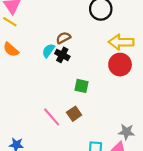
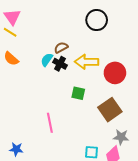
yellow arrow: (121, 42) -> (86, 62), moved
brown square: (74, 114) -> (110, 110), moved, size x1.6
pink line: (52, 117) -> (50, 123), turned 30

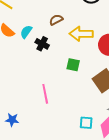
cyan semicircle: (47, 60) -> (26, 32), moved
black cross: (60, 64) -> (42, 44), moved

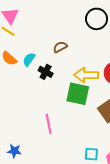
yellow arrow: (81, 34) -> (86, 75), moved
green square: (73, 65) -> (78, 94), size x1.6

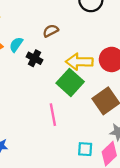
green square: (78, 94) -> (70, 82), turned 30
pink line: (49, 124) -> (53, 115), moved

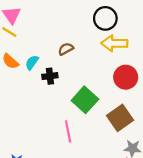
black cross: (35, 58) -> (50, 76), turned -35
yellow arrow: (79, 62) -> (114, 43), moved

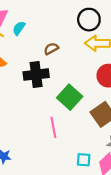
cyan semicircle: (32, 62) -> (19, 28), moved
black cross: (50, 76) -> (36, 75), size x1.6

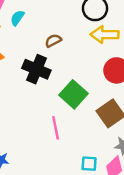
black cross: (36, 75) -> (36, 69), turned 30

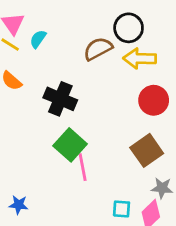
brown semicircle: (53, 41) -> (98, 49), moved, size x1.5
green square: (74, 94) -> (70, 145), moved

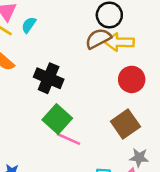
brown semicircle: (98, 49) -> (98, 39), moved
pink line: (83, 167) -> (68, 139), turned -55

